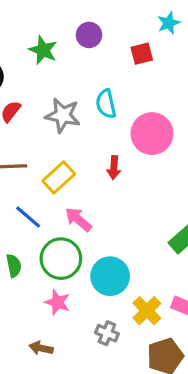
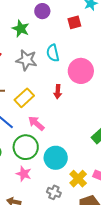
green star: (43, 50) -> (21, 29), moved

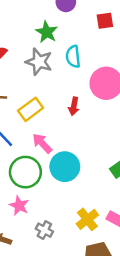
green star: (21, 29) -> (47, 32), moved
cyan circle: (56, 158) -> (65, 167), moved
gray cross: (54, 192) -> (44, 230), moved

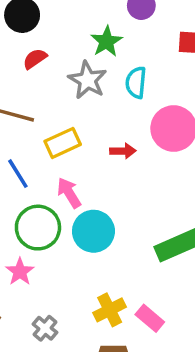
red arrow: (74, 106) -> (123, 151), turned -114
gray cross: (44, 230) -> (45, 328), moved

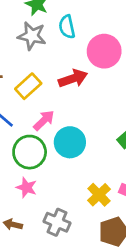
red arrow: (123, 151) -> (73, 78), size x1.5
pink arrow: (69, 193) -> (44, 120), turned 95
gray cross: (45, 328) -> (57, 222), size x1.4

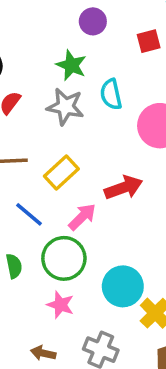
red arrow: (73, 78) -> (124, 188), moved
cyan circle: (70, 142) -> (123, 286), moved

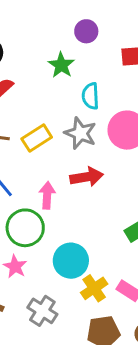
gray star: (65, 107) -> (80, 133), moved
yellow rectangle: (61, 172) -> (37, 138), moved
pink arrow: (82, 217) -> (47, 195), turned -52

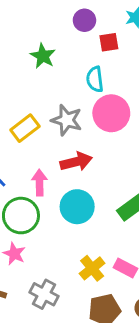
purple circle: (86, 31) -> (84, 20), moved
cyan semicircle: (90, 96) -> (95, 79), moved
cyan circle: (71, 261) -> (77, 207), moved

